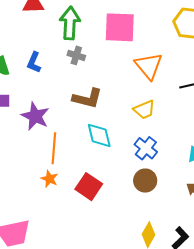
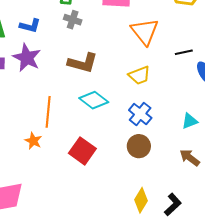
blue L-shape: (34, 62) -> (30, 26), turned -100
purple star: (35, 116) -> (27, 58), moved
cyan diamond: (99, 135) -> (94, 100), turned -40
orange star: (49, 179) -> (33, 141), moved

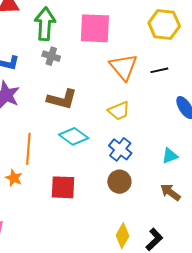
black line: (184, 52) -> (159, 70), moved
red square: (82, 151) -> (63, 187), turned -32

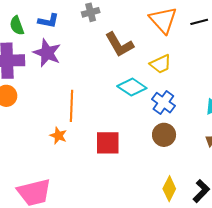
gray cross: (51, 56) -> (91, 12), turned -30
brown L-shape: (62, 99) -> (119, 45), moved, turned 48
cyan diamond: (74, 136) -> (132, 87), moved

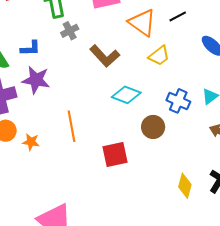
yellow trapezoid: (161, 64) -> (159, 56), moved
blue cross: (163, 103) -> (178, 101), moved
brown circle: (164, 135) -> (153, 127), moved
orange star: (58, 136) -> (31, 142), moved

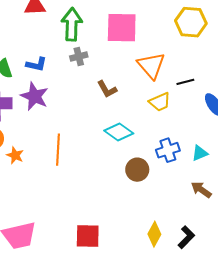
black line: (178, 16) -> (185, 82), moved
brown L-shape: (105, 56) -> (107, 89), size x0.7
blue cross: (178, 101) -> (168, 150), turned 35
red square: (115, 154) -> (88, 236), moved

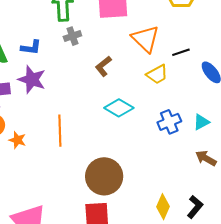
brown L-shape: (107, 89) -> (103, 66), turned 85
brown circle: (137, 170) -> (104, 176), moved, size x1.6

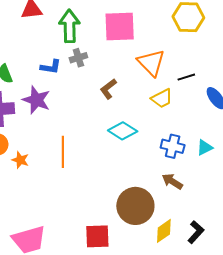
blue L-shape: (31, 47) -> (51, 67), moved
blue cross: (169, 122) -> (173, 146), turned 35
brown arrow: (206, 158) -> (172, 181), moved
brown circle: (104, 176) -> (135, 206), moved
yellow diamond: (163, 207) -> (164, 231), turned 30

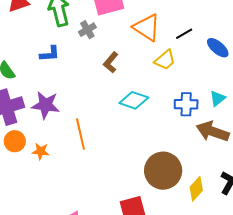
gray cross: (78, 58) -> (87, 30), moved
purple star: (36, 100) -> (46, 105), moved
brown arrow: (172, 181) -> (213, 131), moved, size x1.5

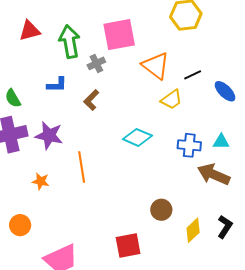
brown L-shape: (111, 62) -> (91, 100), moved
cyan triangle: (218, 98) -> (221, 142), turned 36
orange circle: (15, 141) -> (20, 225), moved
brown circle: (163, 171) -> (161, 210), size x0.6

